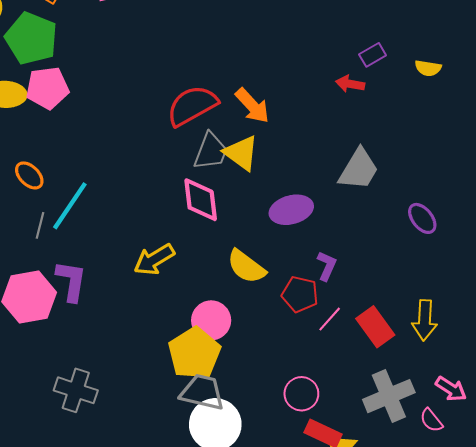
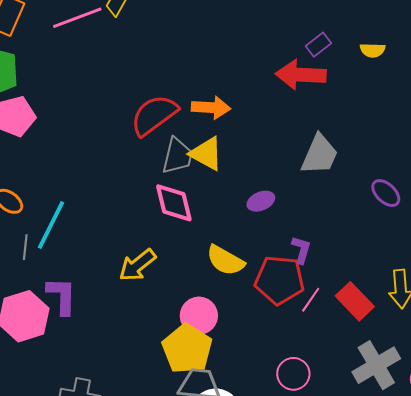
red arrow: (350, 84) -> (301, 75), size x1.8
orange arrow: (252, 106) -> (211, 108), turned -36
purple ellipse: (291, 210) -> (261, 201), size x0.7
red pentagon: (300, 294) -> (280, 280), size x1.4

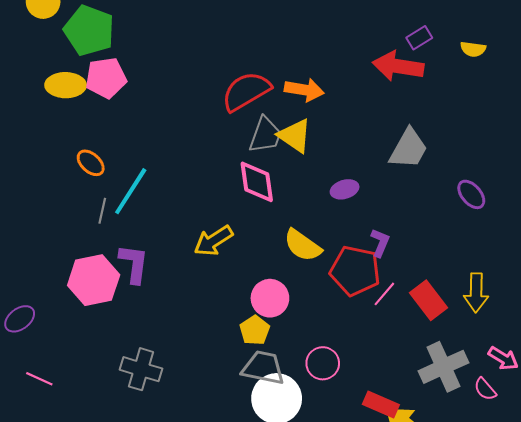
yellow pentagon: (187, 349) -> (255, 330), size x0.6
pink circle: (293, 374) -> (323, 363), moved

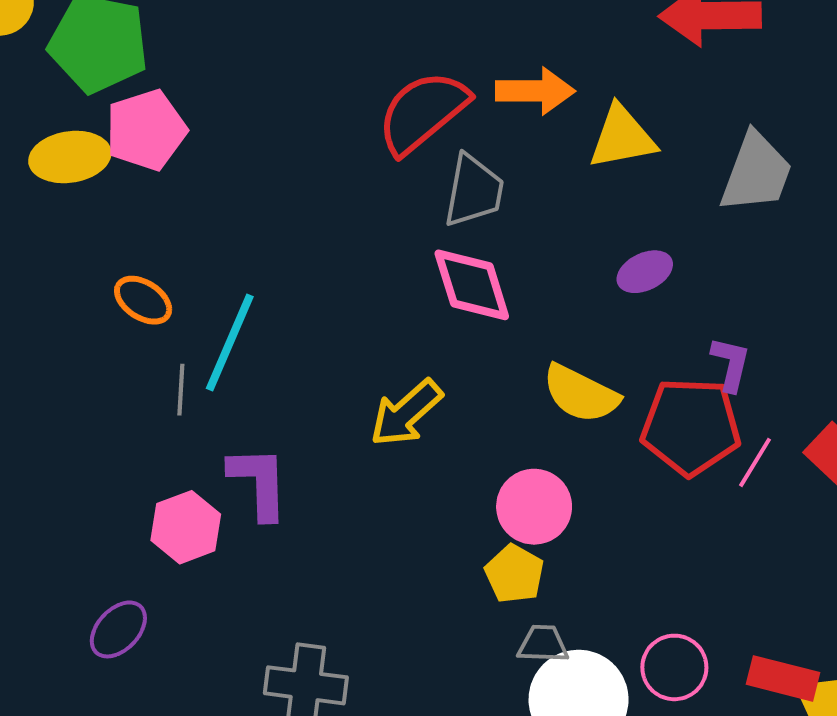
yellow triangle: (295, 136) -> (622, 137), moved, turned -36
pink hexagon: (94, 280) -> (186, 527), size x0.7
purple ellipse: (20, 319) -> (118, 629), moved
pink circle: (323, 363) -> (674, 667), moved
gray trapezoid: (263, 368) -> (543, 644), size x0.6

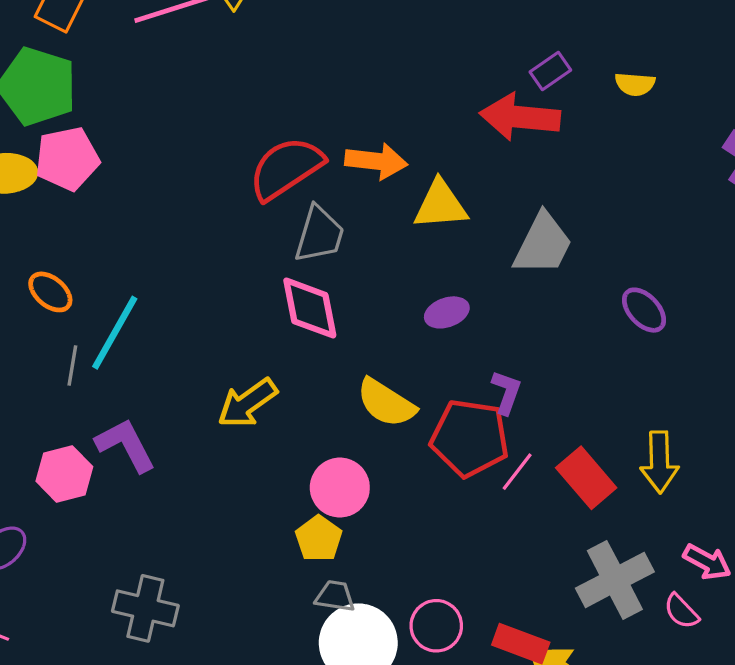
purple L-shape: (259, 482) -> (126, 445), turned -32

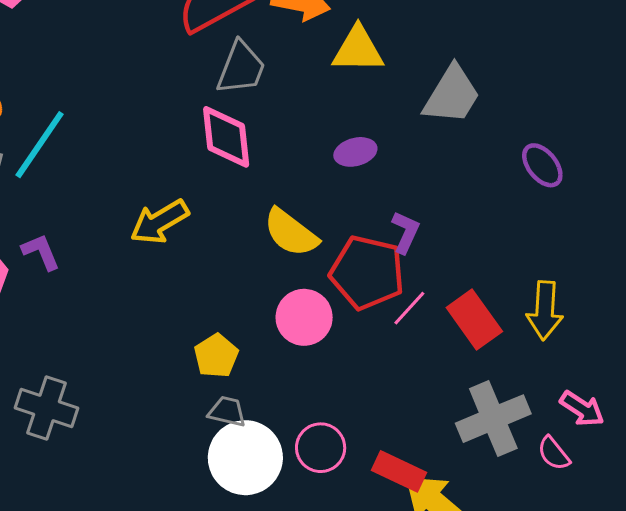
purple L-shape: (126, 445) -> (41, 252), size x0.7
pink circle: (340, 488) -> (304, 317), moved

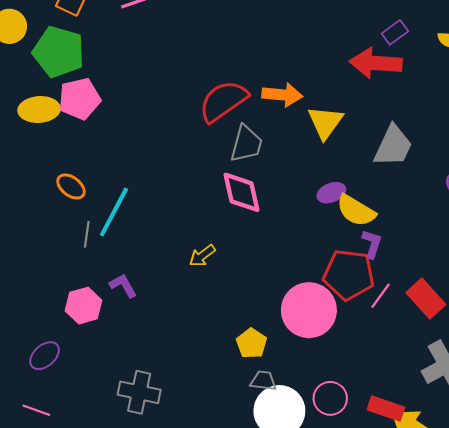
yellow triangle: (358, 50) -> (325, 122), turned -48
yellow arrow: (159, 222) -> (202, 256), size x0.7
yellow semicircle: (291, 233) -> (356, 211), moved
pink circle: (304, 317) -> (309, 310), size x1.4

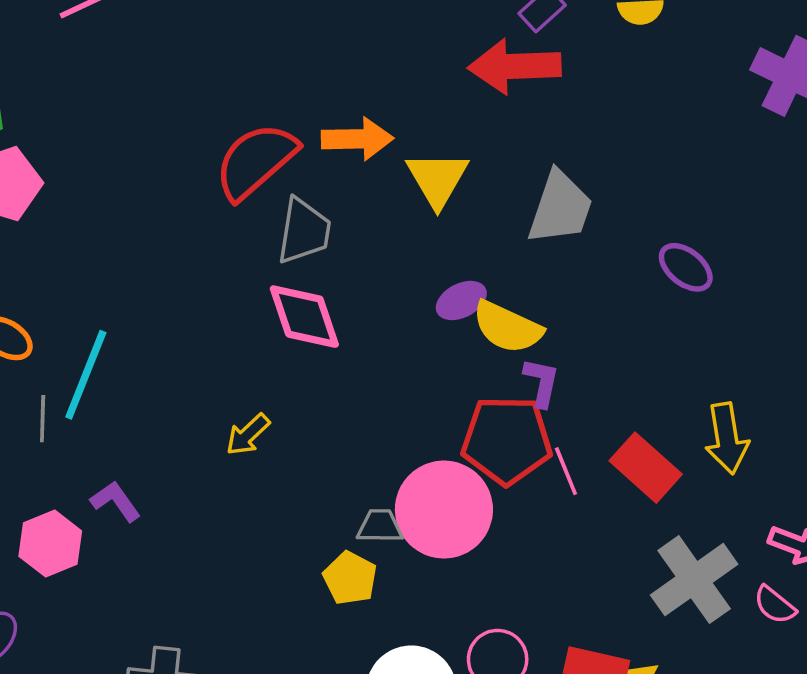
pink line: (380, 296) -> (566, 471), turned -52
gray trapezoid: (263, 381) -> (380, 526), moved

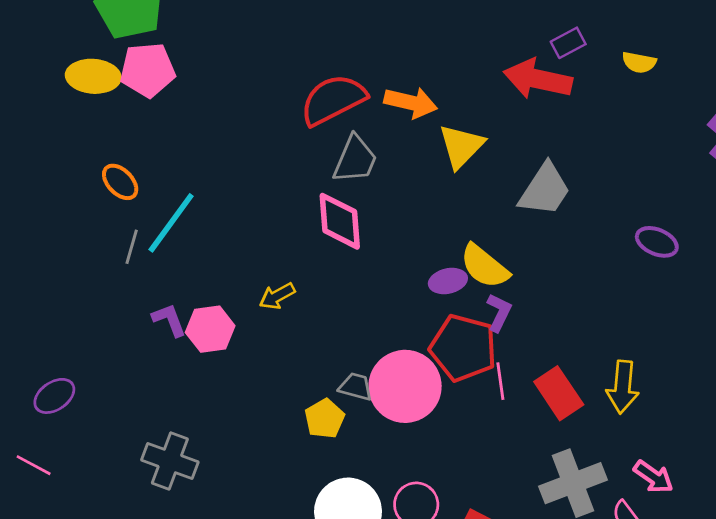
purple ellipse: (686, 267) -> (657, 242), moved, turned -30
purple ellipse: (461, 300) -> (448, 281), moved
pink hexagon: (50, 544) -> (210, 329), moved

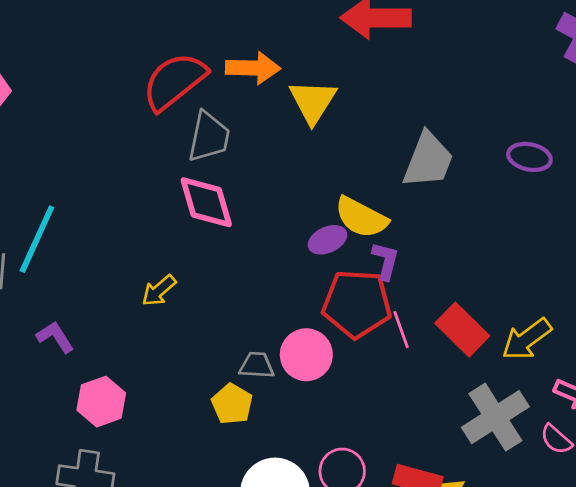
gray trapezoid: (545, 190) -> (428, 160), moved
pink hexagon: (210, 329) -> (101, 402), moved
pink circle: (405, 386) -> (306, 355), size x0.7
yellow arrow: (623, 387) -> (527, 339), moved, turned 60

